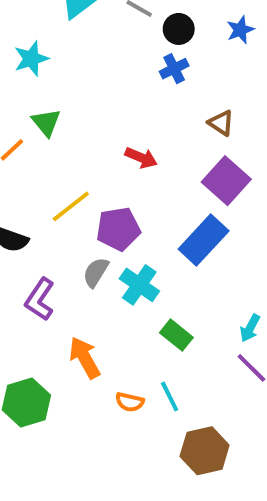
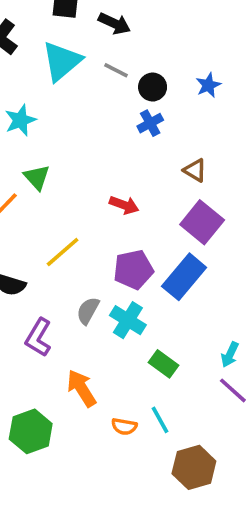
purple pentagon: (118, 229) -> (133, 270), moved

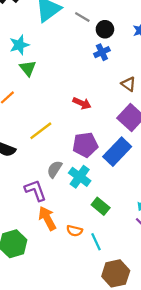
green triangle: (37, 177) -> (28, 68), moved
purple L-shape: (38, 337) -> (35, 190), moved, turned 125
orange semicircle: (124, 426) -> (74, 231), moved

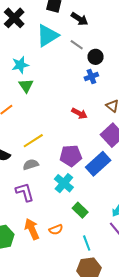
red arrow: (82, 103) -> (79, 113), moved
gray semicircle: (55, 169) -> (31, 165), moved, turned 35
orange arrow: (47, 218) -> (32, 229), moved
orange semicircle: (74, 231) -> (56, 230), turned -40
cyan line: (96, 242) -> (87, 243), moved

